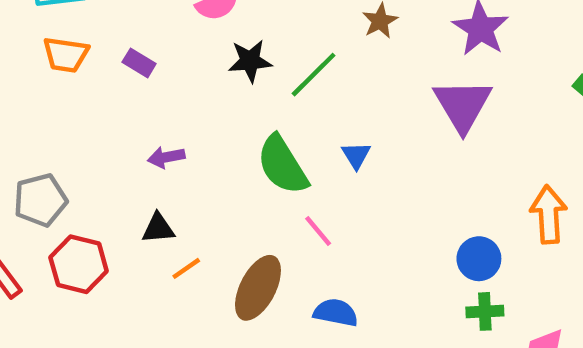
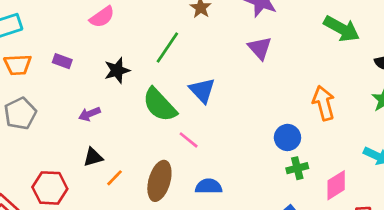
black star: (250, 61) -> (117, 70), moved
purple triangle: (463, 105) -> (260, 48), size x0.7
blue triangle: (356, 155) -> (202, 90), size x1.5
gray pentagon: (40, 200) -> (20, 114), moved

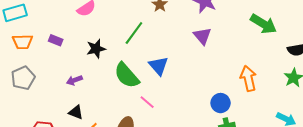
black triangle: (93, 157) -> (76, 112), turned 35

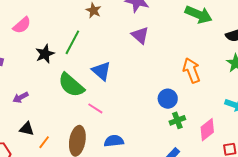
black star: (96, 49) -> (45, 54), moved

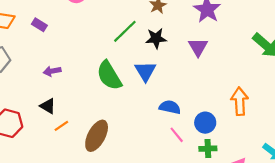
black star: (45, 54) -> (156, 38), moved
pink line: (95, 108) -> (177, 135), moved
blue semicircle: (114, 141) -> (170, 107), moved

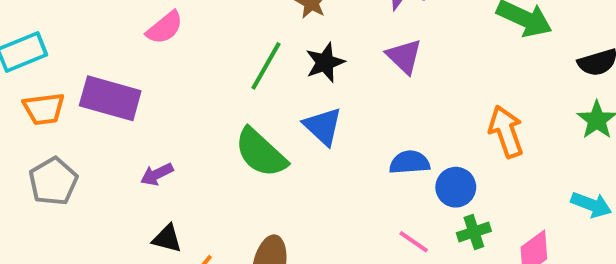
purple rectangle: (39, 25) -> (110, 98), size x2.0
blue semicircle: (170, 107) -> (410, 162), moved
pink line: (177, 135) -> (414, 242), moved

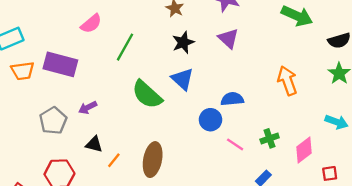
green line: (266, 66) -> (125, 47), moved
gray pentagon: (53, 181) -> (53, 121), moved
blue circle: (456, 187) -> (210, 120), moved

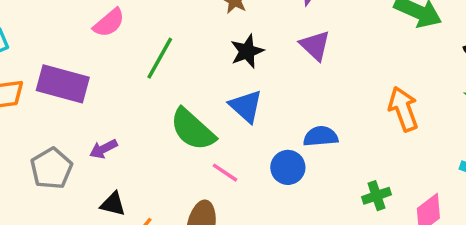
pink line: (235, 144) -> (225, 173), moved

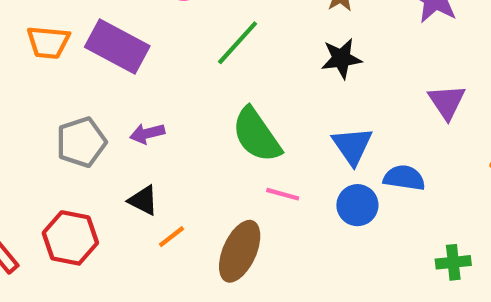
purple triangle: (315, 45) -> (447, 102), moved
blue triangle: (246, 106) -> (352, 146), moved
pink line: (225, 173) -> (283, 194), turned -32

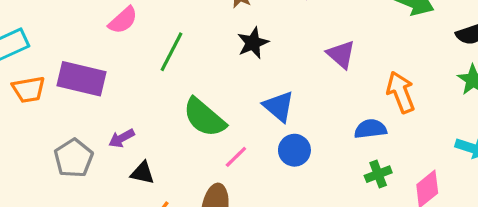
blue semicircle: (404, 178) -> (370, 129), moved
pink line: (283, 194) -> (236, 157), turned -45
black triangle: (143, 200) -> (142, 173), moved

